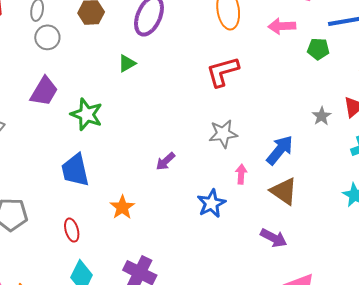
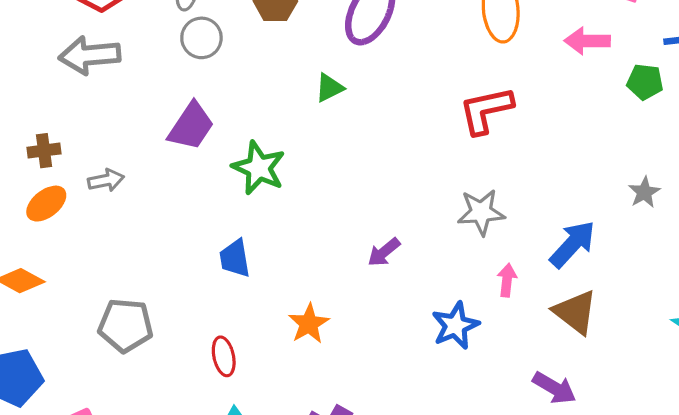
blue trapezoid: (75, 170) -> (235, 258), size x0.7

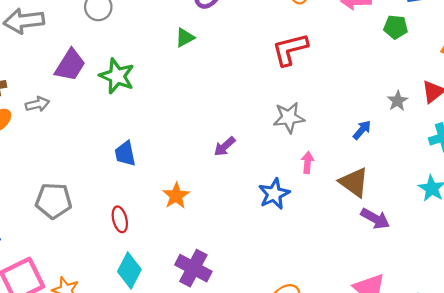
purple trapezoid: (191, 126) -> (70, 65), moved
green star: (259, 168) -> (117, 76), moved
blue arrow: (572, 244) -> (362, 130), moved, size x0.6
purple arrow: (554, 388) -> (375, 219), moved

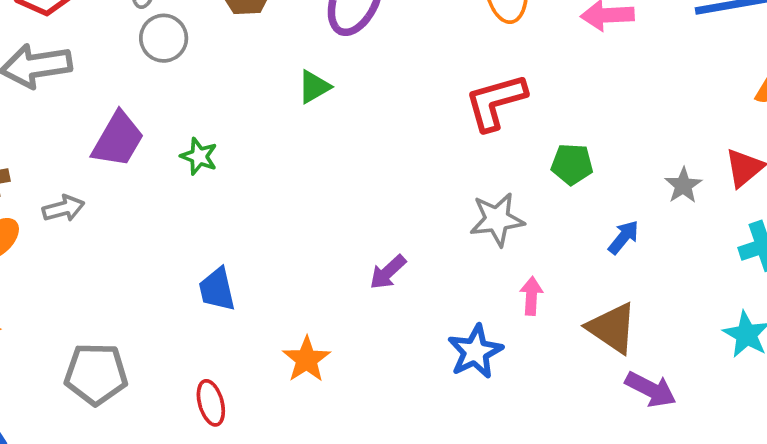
green pentagon: (396, 27) -> (572, 164), moved
green star: (117, 76) -> (199, 156), size x0.6

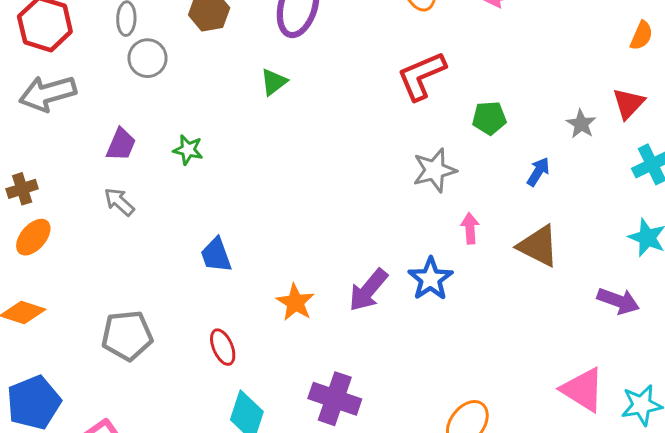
purple trapezoid: (118, 139) -> (121, 144), size x0.7
gray arrow: (63, 208) -> (119, 202), moved, turned -116
purple arrow: (388, 272) -> (368, 290), moved, size x1.4
purple arrow: (651, 389) -> (618, 301), moved

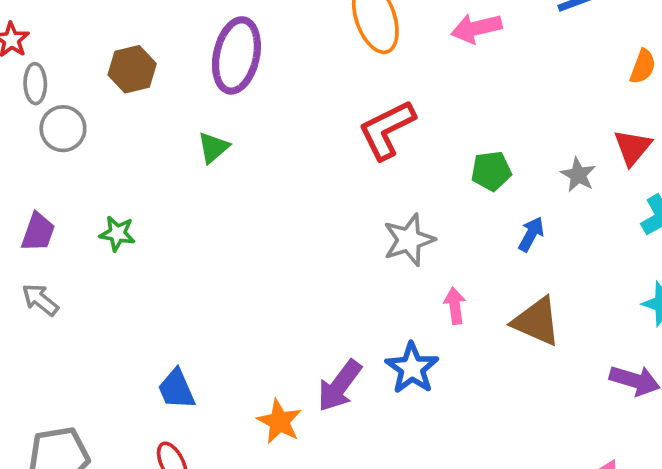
green pentagon: (489, 118) -> (491, 171), moved
blue trapezoid: (216, 255) -> (176, 389), moved
orange star: (295, 302) -> (279, 422), moved

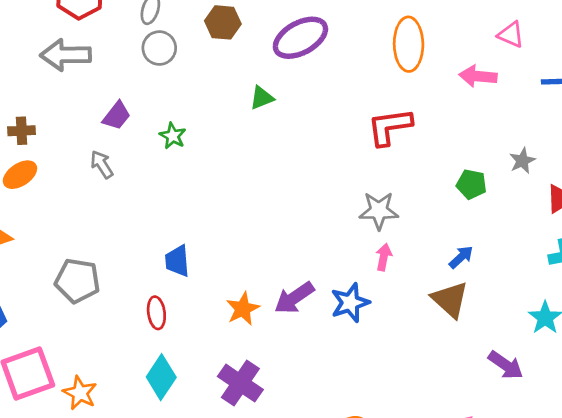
purple ellipse: (236, 55) -> (300, 38), turned 30
green pentagon: (491, 171) -> (471, 184), moved
gray star: (578, 175) -> (522, 161), moved
blue arrow: (531, 234) -> (461, 257), moved
pink arrow: (455, 306) -> (384, 257), moved

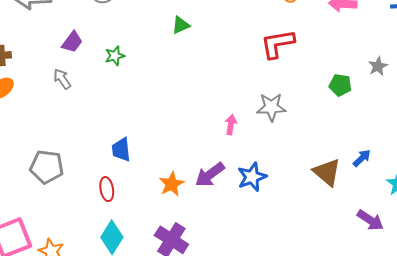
green star: (173, 136) -> (115, 56), turned 30
pink arrow: (384, 257) -> (231, 125), moved
blue arrow: (461, 257) -> (362, 158), moved

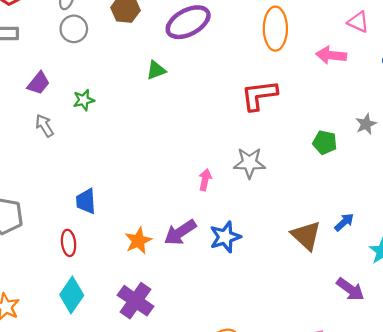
gray arrow: (62, 79) -> (44, 126), moved

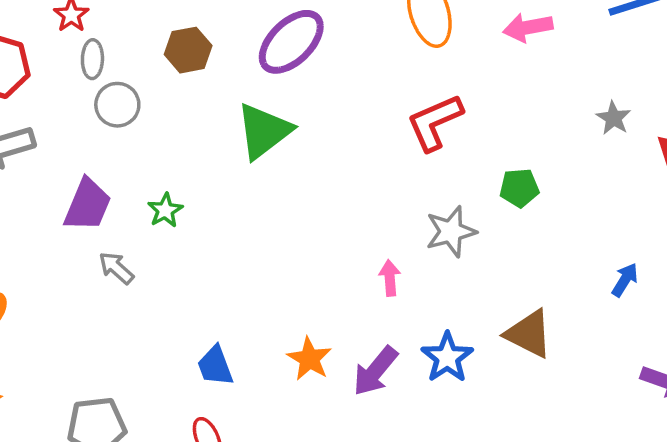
green triangle: (156, 70) -> (264, 131), size x1.8
purple trapezoid: (38, 83) -> (88, 205), size x1.4
green pentagon: (325, 143) -> (519, 188), moved
brown triangle: (306, 236) -> (529, 334), moved
orange star: (138, 241) -> (309, 359), moved

